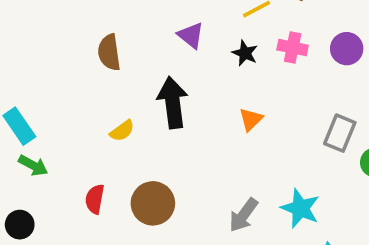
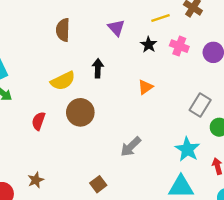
black arrow: (173, 103) -> (98, 68), size x0.6
yellow semicircle: (122, 131) -> (63, 81), size x1.5
brown circle: (153, 203) -> (80, 112), moved
cyan star: (300, 208) -> (187, 149), moved

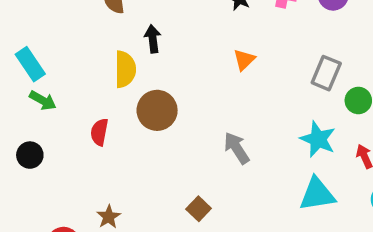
black arrow: (98, 68) -> (153, 39), moved
yellow semicircle: (63, 81) -> (125, 69), turned -55
gray arrow: (131, 147) -> (237, 148), turned 110

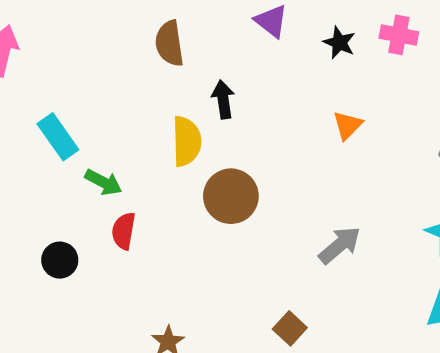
green arrow: (43, 100) -> (103, 182), moved
red semicircle: (99, 132) -> (124, 231), moved
gray arrow: (237, 148) -> (340, 245), turned 84

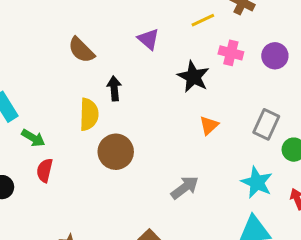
brown semicircle: (169, 43) -> (81, 50), turned -40
black star: (339, 43) -> (193, 77), moved, size x1.5
orange triangle: (348, 125) -> (209, 125), moved

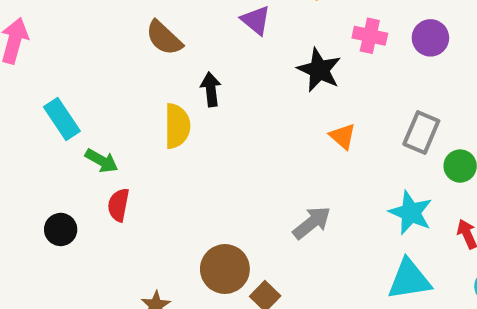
orange triangle: (209, 125) -> (343, 136), turned -35
brown circle: (116, 152) -> (225, 269), moved

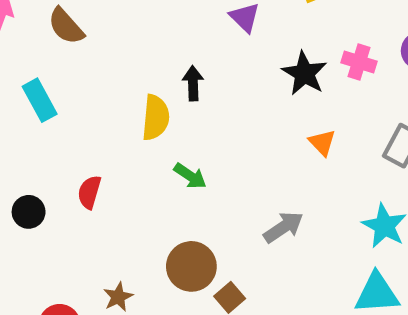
pink cross: (370, 36) -> (359, 62), moved
brown semicircle: (164, 38) -> (66, 26), moved
green arrow: (102, 161) -> (190, 176), moved

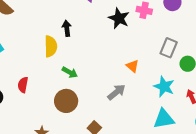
orange triangle: (322, 143) -> (133, 66), moved
brown circle: (191, 266) -> (66, 101), moved

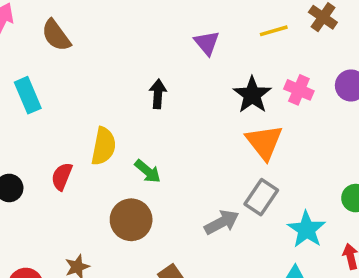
yellow semicircle: (51, 46) -> (104, 146), moved
gray rectangle: (169, 48) -> (261, 197), moved
orange triangle: (133, 66) -> (264, 142), moved, size x1.6

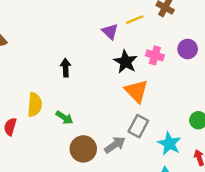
purple triangle: (207, 43) -> (110, 31), moved
brown circle: (131, 220) -> (83, 149), moved

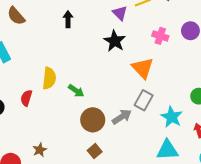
black star: (126, 62) -> (115, 41), moved
black arrow: (66, 68) -> (68, 19), moved

